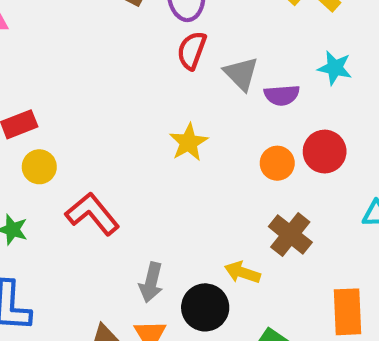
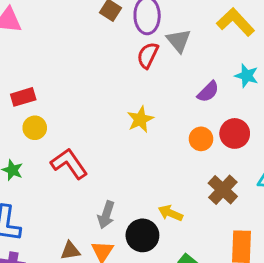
gray triangle: (241, 74) -> (179, 41), moved
purple semicircle: (282, 95) -> (208, 92), turned -45
brown cross: (290, 234) -> (223, 190), moved

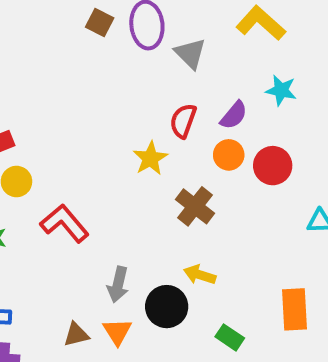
red semicircle: (148, 55) -> (183, 121), moved
orange circle: (201, 139) -> (229, 155), moved
brown cross: (223, 190) -> (195, 206), moved

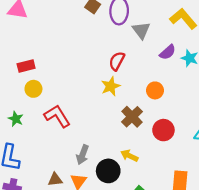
purple semicircle: (234, 115) -> (168, 52), moved
red semicircle: (183, 121) -> (117, 61), moved
red circle: (273, 166) -> (163, 130), moved

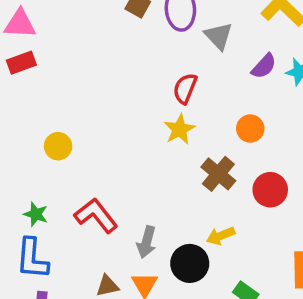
red rectangle: (26, 66) -> (21, 63), moved
red L-shape: (57, 116) -> (96, 216), moved
green star: (16, 119) -> (36, 214), moved
yellow arrow: (129, 156) -> (221, 236), turned -42

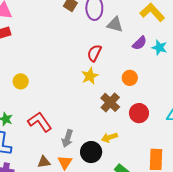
gray triangle: (219, 36) -> (115, 25), turned -36

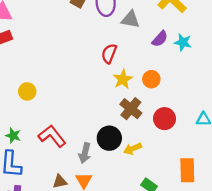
yellow star: (90, 76) -> (123, 79), moved
black circle: (91, 152) -> (109, 138), moved

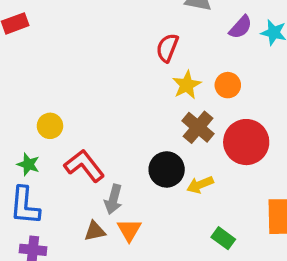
yellow circle: (27, 91) -> (50, 126), moved
red circle: (164, 119) -> (246, 142), size x1.4
gray arrow: (85, 153) -> (113, 199), moved

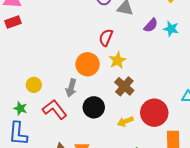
orange circle: (228, 85) -> (88, 64), moved, size x1.5
red circle: (246, 142) -> (154, 113), moved
black circle: (167, 169) -> (94, 107), moved
gray arrow: (113, 199) -> (71, 88), moved

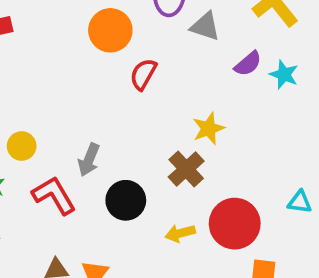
red semicircle: (106, 38) -> (143, 74), moved
yellow star: (118, 60) -> (209, 128), moved
orange circle: (88, 64) -> (110, 30), moved

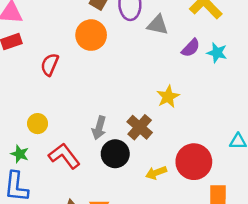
red semicircle: (143, 74) -> (50, 64), moved
gray arrow: (89, 160) -> (99, 128), moved
brown cross: (186, 169) -> (140, 127), moved

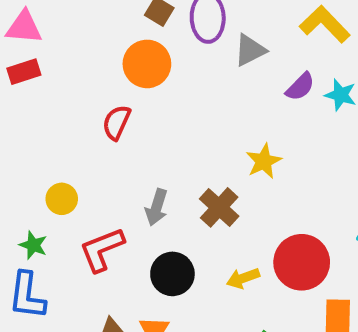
gray triangle: (158, 25) -> (250, 50), turned -40
red semicircle: (50, 64) -> (116, 122), moved
black circle: (115, 154) -> (172, 274), moved
red L-shape: (64, 156) -> (102, 249), turned -76

